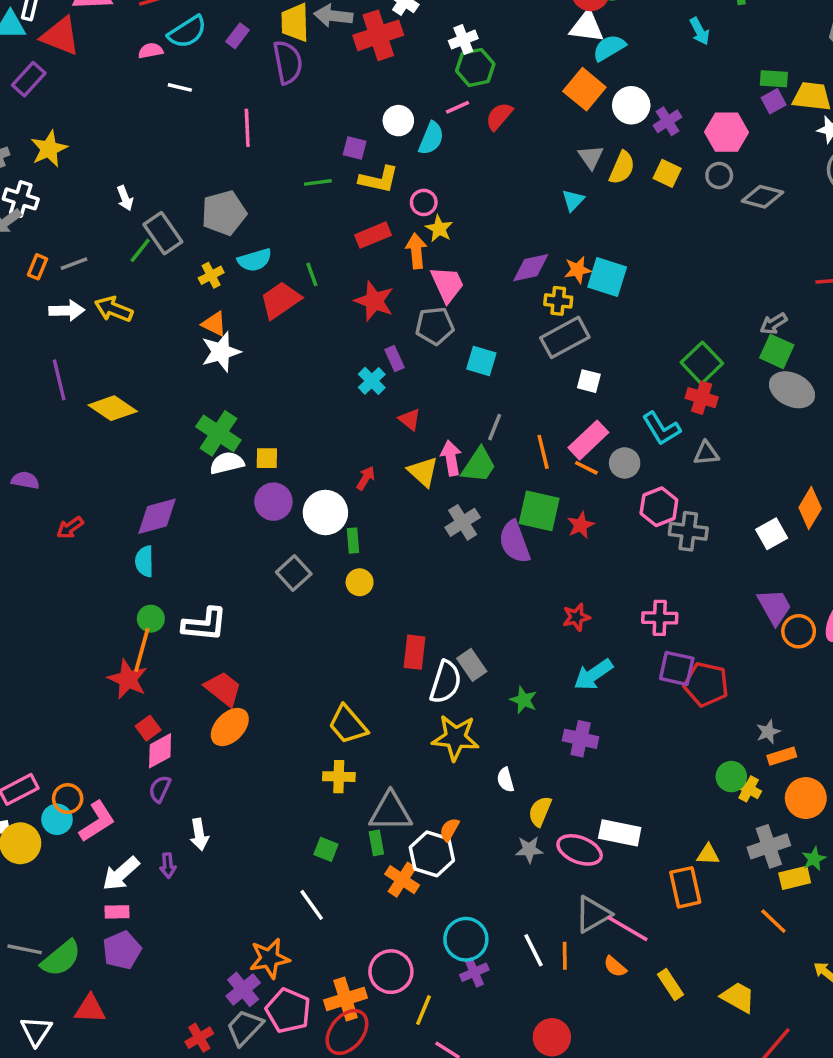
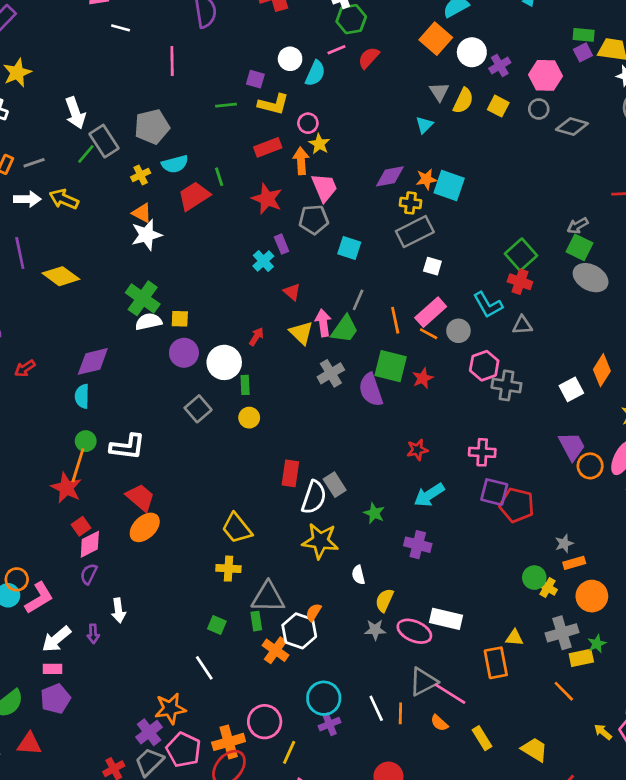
white arrow: (125, 198) -> (75, 113), size x1.6

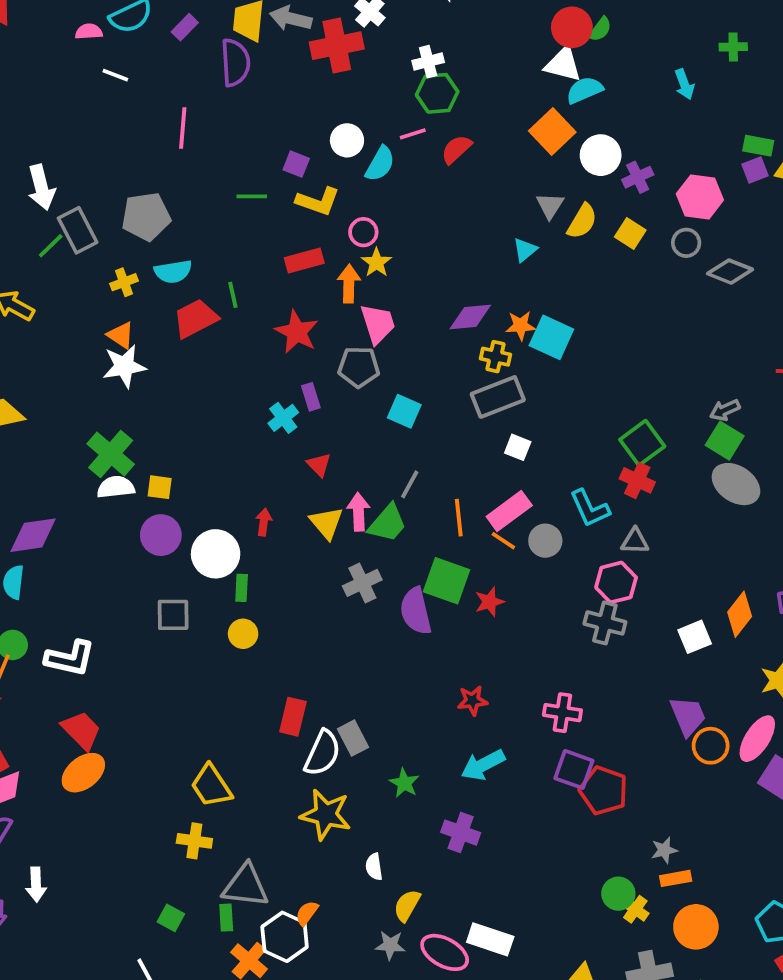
red arrow: (256, 337) -> (264, 522), turned -30
pink hexagon: (484, 366) -> (616, 582), moved
gray square: (198, 409) -> (173, 615), turned 35

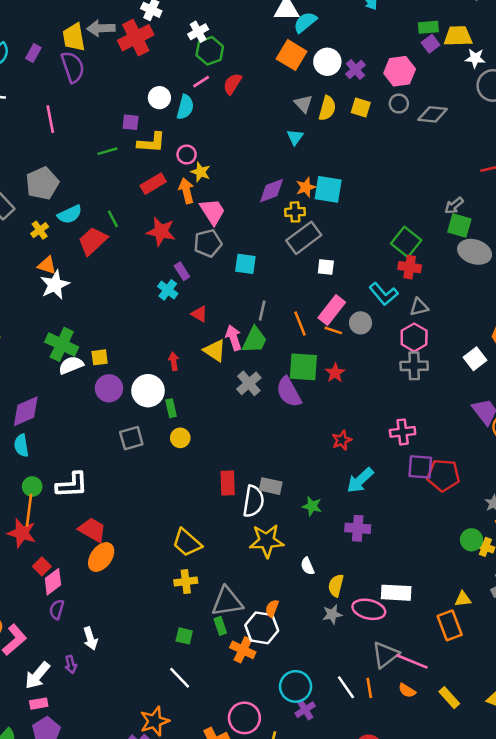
gray rectangle: (353, 738) -> (271, 486), turned -35

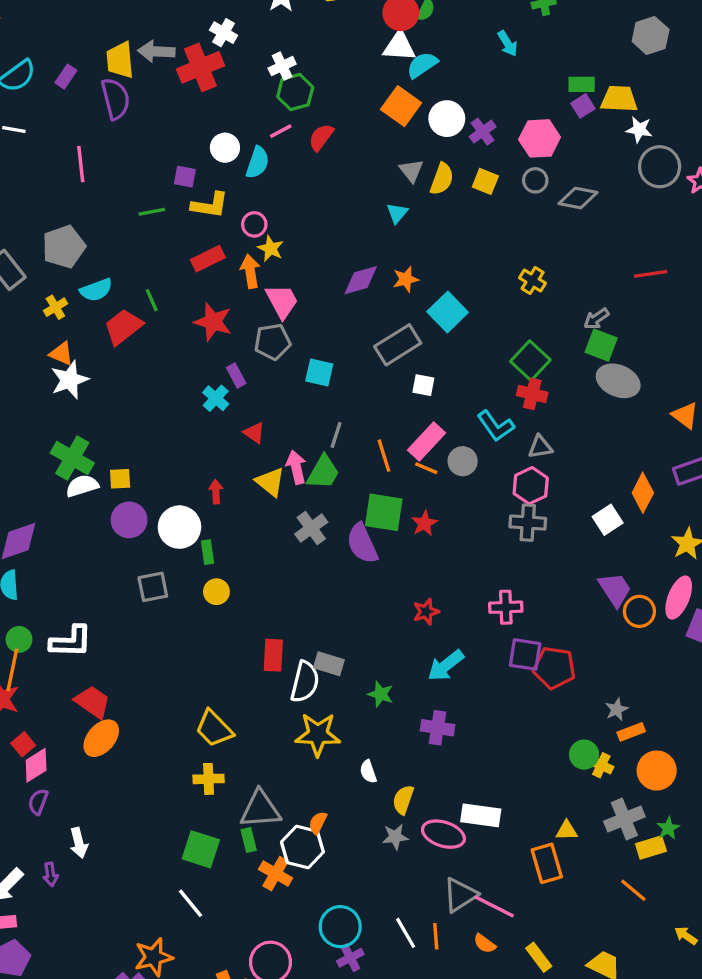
cyan square: (328, 189) -> (448, 312), moved, turned 32
yellow cross: (295, 212) -> (533, 281), moved, turned 30
green square: (184, 636) -> (201, 849), size x1.6

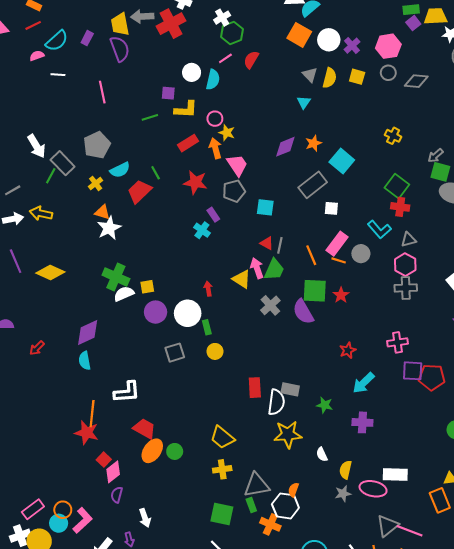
red triangle: (254, 433) -> (267, 243), moved
green circle: (19, 639) -> (175, 451), moved

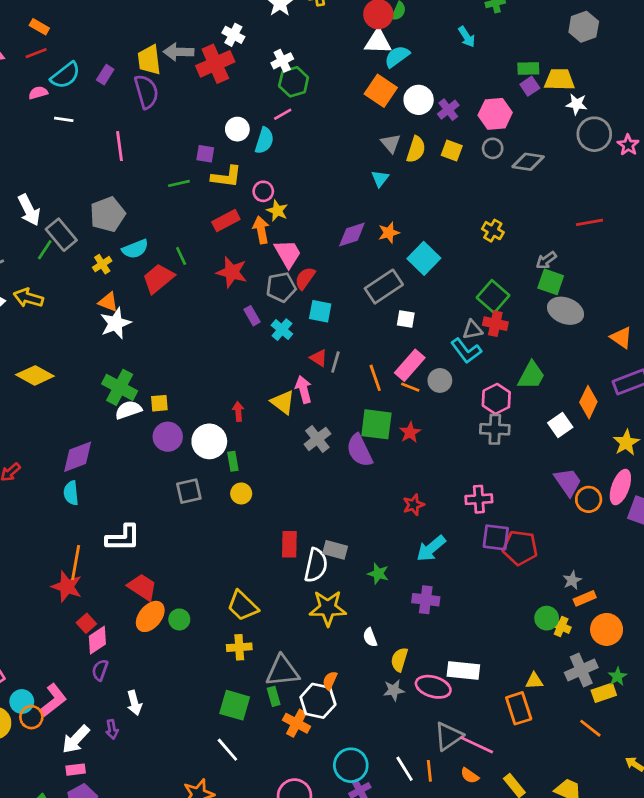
red semicircle: (251, 60) -> (305, 278), moved
cyan cross: (202, 230) -> (282, 330), moved
gray triangle: (409, 240) -> (473, 330), moved
green trapezoid: (274, 270) -> (531, 375), moved
orange circle: (63, 510) -> (31, 717), moved

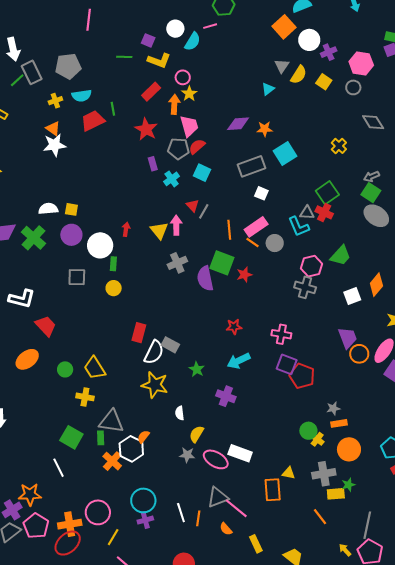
gray diamond: (528, 162) -> (373, 122), moved, turned 35
red rectangle: (226, 221) -> (151, 92), turned -30
green cross: (120, 387) -> (33, 238), moved
red trapezoid: (142, 587) -> (46, 326), moved
green circle: (179, 619) -> (65, 369), moved

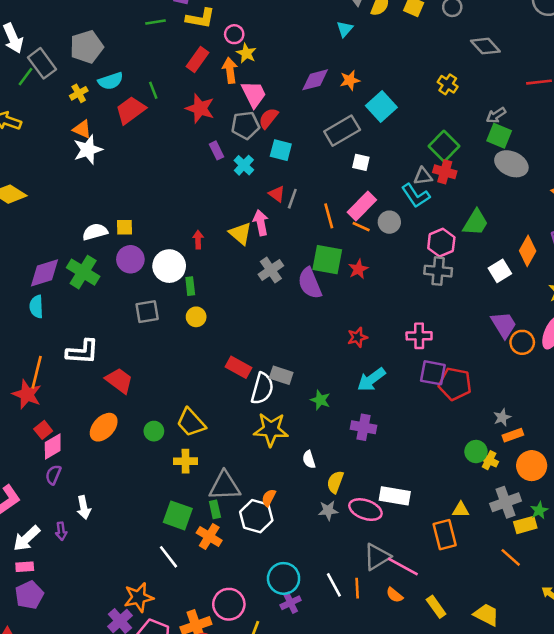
red rectangle: (139, 333) -> (239, 367), turned -66
orange cross: (112, 461) -> (209, 537), moved

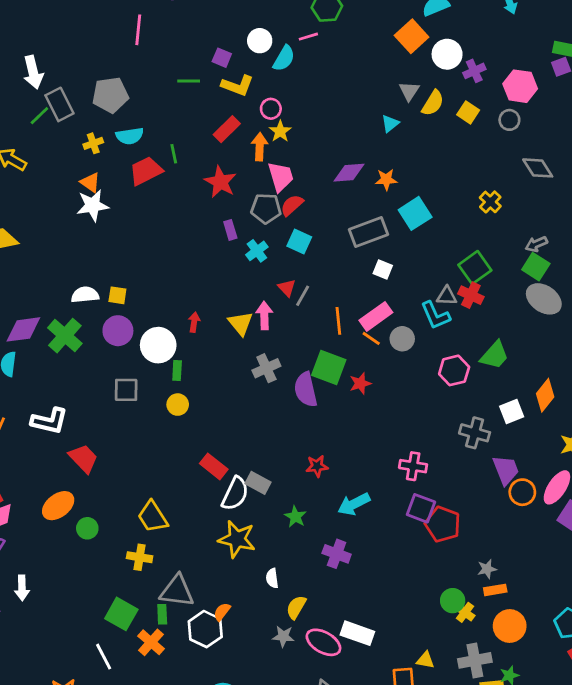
gray cross: (438, 271) -> (475, 433), moved
red star: (357, 337) -> (317, 466), moved
green circle: (154, 431) -> (87, 528), moved

